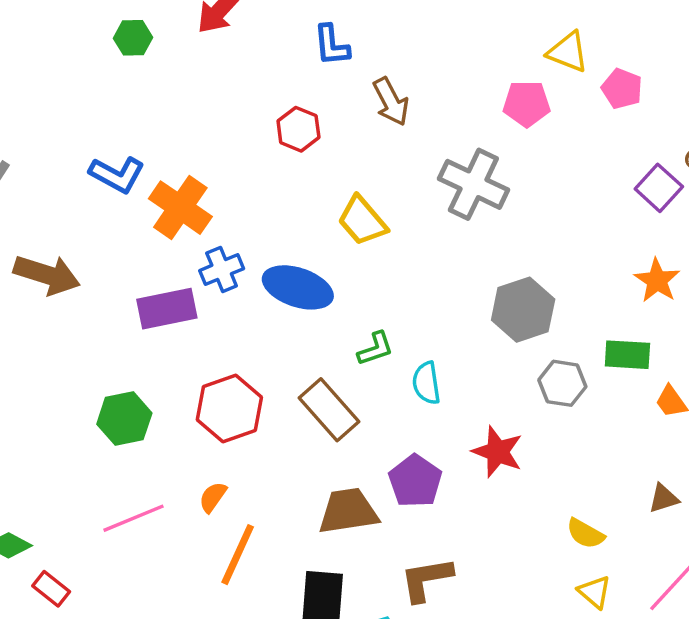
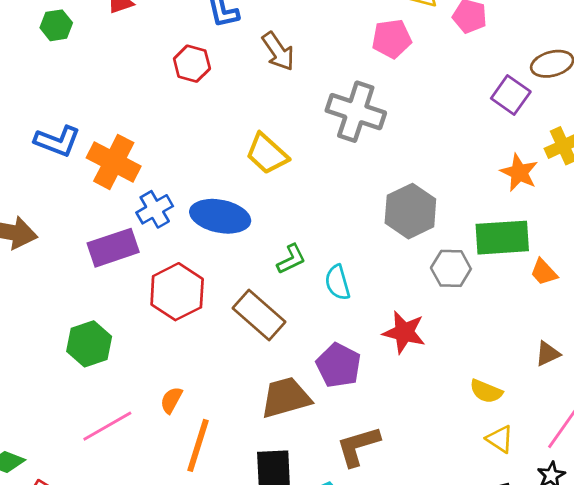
red hexagon: (298, 129) -> (192, 64), moved
green rectangle: (627, 355) -> (502, 238), size x1.4
red hexagon: (229, 409) -> (177, 292), moved

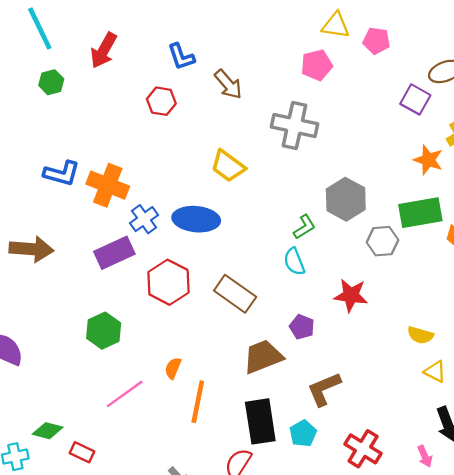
green L-shape: (291, 259) -> (304, 227), moved
purple pentagon: (338, 365) -> (302, 327), size x0.7

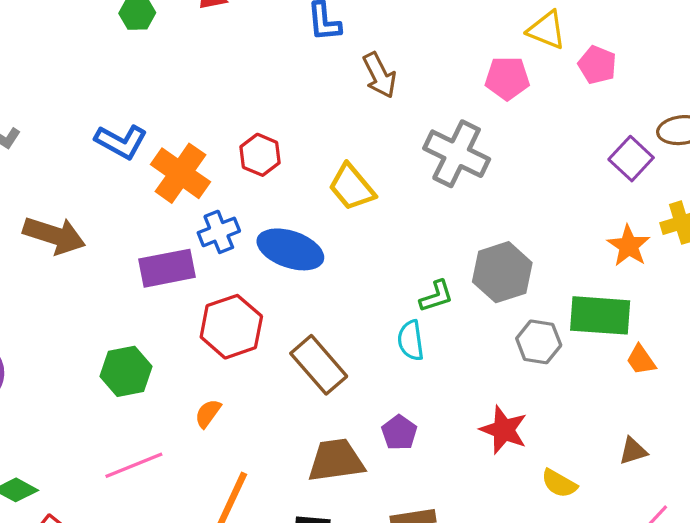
red hexagon: (161, 101) -> (260, 155), moved
red star: (351, 295) -> (504, 430), moved
orange semicircle: (173, 368) -> (208, 413), moved

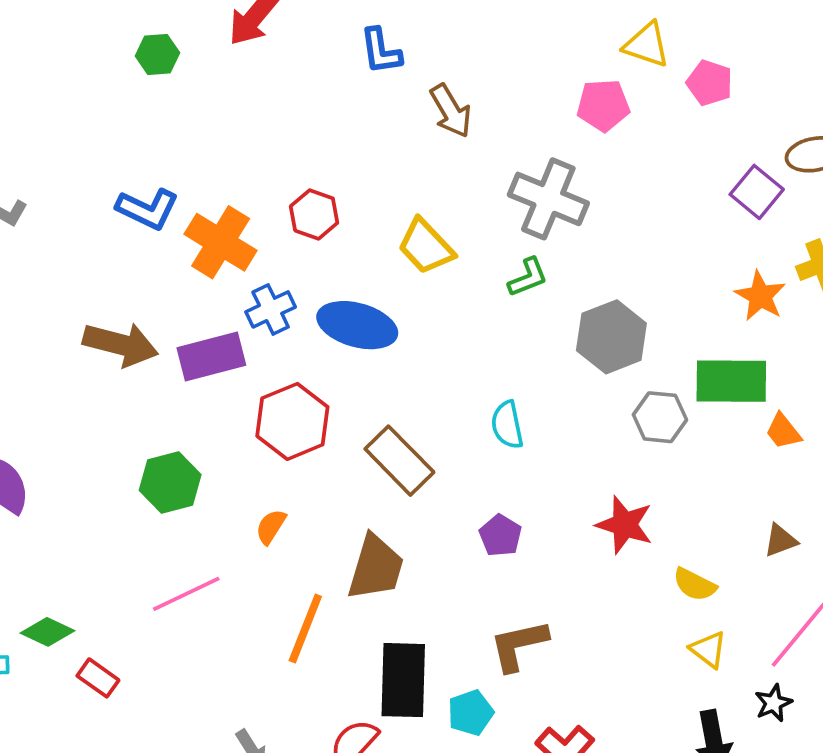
brown arrow: (54, 235) -> (121, 344), moved
green L-shape: (436, 296) -> (528, 277), moved
brown trapezoid: (336, 460) -> (376, 567), moved, turned 118

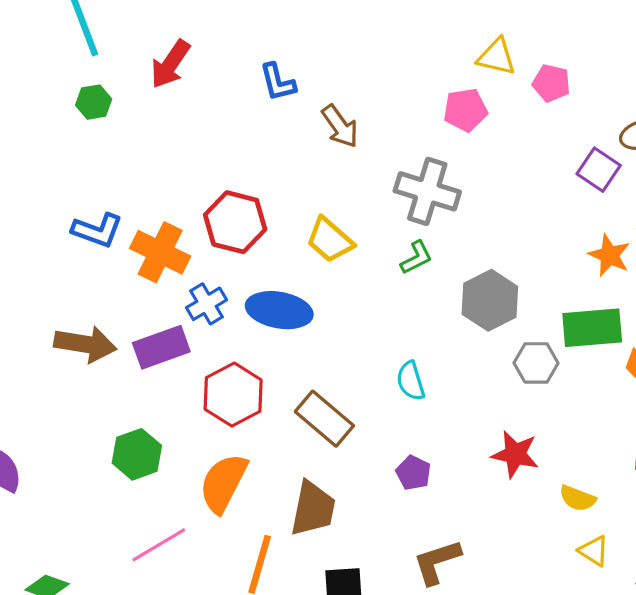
red hexagon: (314, 214) -> (235, 222), size x1.5
orange semicircle: (271, 527) -> (223, 483), size x2.0

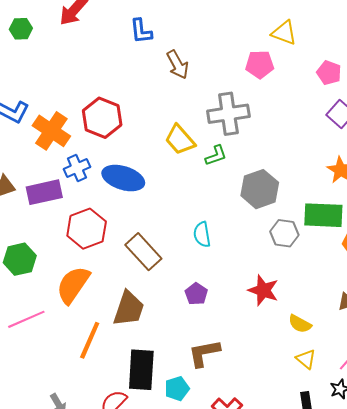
pink pentagon: (551, 83) -> (329, 73), moved
gray cross: (427, 191) -> (228, 114), turned -33
yellow trapezoid: (330, 240) -> (180, 140), moved

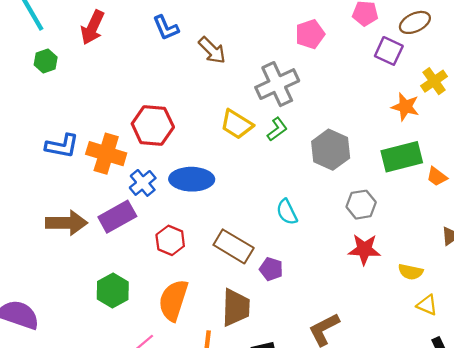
pink pentagon: (260, 64) -> (310, 34), moved
red hexagon: (87, 229) -> (170, 240), size x0.7
gray hexagon: (284, 233) -> (361, 205), moved
purple pentagon: (196, 294) -> (271, 269), moved

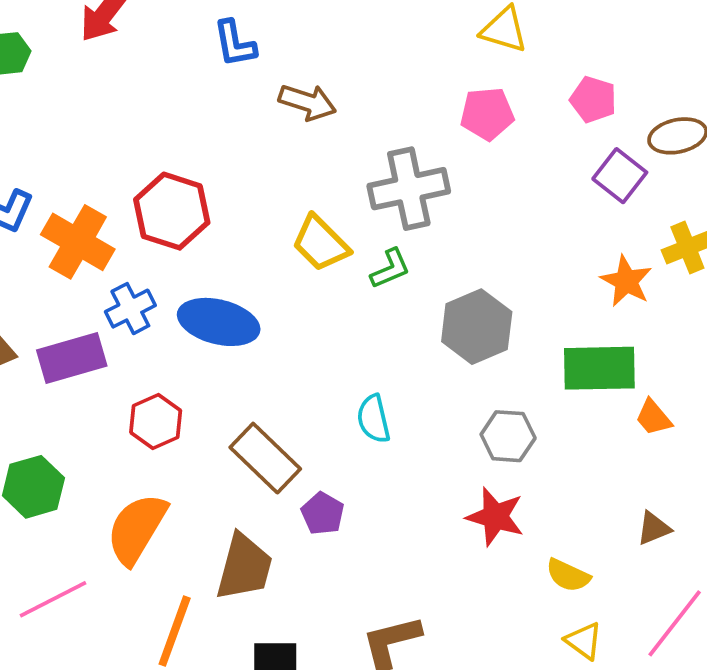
brown arrow: (212, 50) -> (307, 102), turned -40

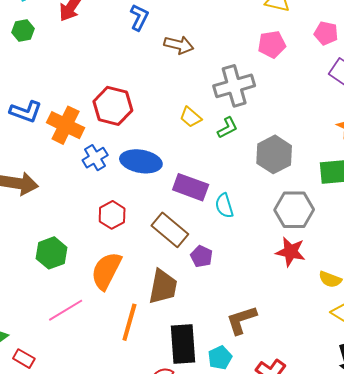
blue L-shape: (235, 44) -> (139, 17), turned -140
yellow trapezoid: (321, 243) -> (191, 117), size x0.7
purple rectangle: (72, 358) -> (191, 187), moved, turned 40
gray hexagon: (508, 436) -> (294, 210), size x1.4

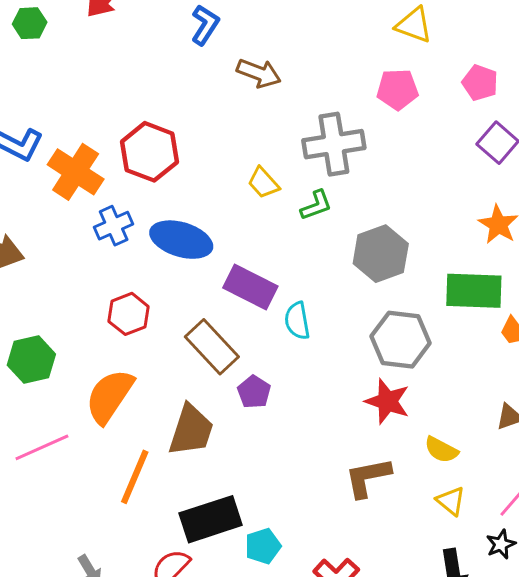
brown L-shape: (241, 320) -> (368, 477), moved
black rectangle: (183, 344) -> (211, 519), turned 69

